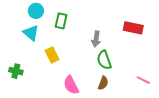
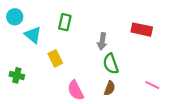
cyan circle: (36, 11) -> (15, 17), moved

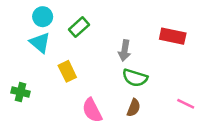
cyan circle: (15, 17) -> (43, 17), moved
green rectangle: (65, 22) -> (79, 27), turned 35
green semicircle: (111, 64) -> (135, 78), turned -54

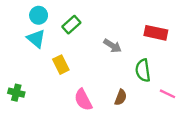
gray arrow: (125, 50) -> (112, 46), turned -66
green semicircle: (135, 78) -> (143, 70), moved, turned 65
green cross: (21, 92) -> (16, 93), moved

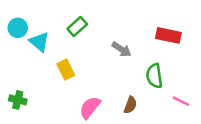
cyan circle: (39, 15) -> (18, 28), moved
pink semicircle: (83, 100) -> (90, 108), turned 65

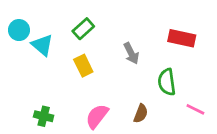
gray arrow: (121, 49) -> (131, 53), turned 30
yellow rectangle: (66, 70) -> (83, 66), moved
green cross: (18, 100) -> (44, 116), moved

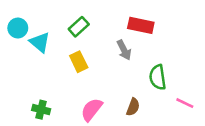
red rectangle: (182, 38) -> (141, 25), moved

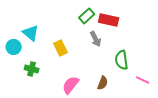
green rectangle: (79, 27) -> (87, 16), moved
cyan circle: (18, 28) -> (14, 47), moved
green cross: (41, 110) -> (32, 69), moved

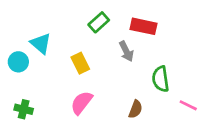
green rectangle: (87, 16) -> (99, 22), moved
green cross: (32, 69) -> (24, 109), moved
pink semicircle: (71, 85) -> (82, 103), moved

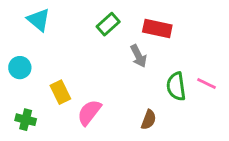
cyan triangle: (41, 43) -> (39, 20), moved
yellow rectangle: (80, 63) -> (60, 92), moved
pink line: (188, 105) -> (207, 83), moved

